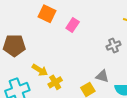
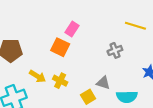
orange square: (47, 14) -> (60, 47), moved
yellow cross: (55, 82) -> (60, 81), moved, turned -32

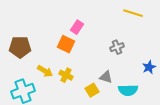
yellow line: (135, 26) -> (133, 13), moved

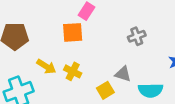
orange square: (66, 44) -> (73, 32), turned -30

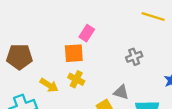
yellow cross: (73, 71) -> (76, 79), moved

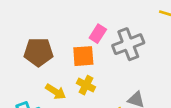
brown pentagon: (19, 57) -> (38, 52), moved
gray cross: (134, 57) -> (128, 44), moved, size x1.6

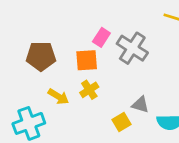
gray cross: (128, 44) -> (132, 48), turned -36
yellow cross: (86, 85) -> (89, 90), turned 30

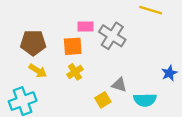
pink rectangle: (101, 37) -> (85, 26), turned 56
yellow arrow: (58, 97) -> (38, 71), moved

